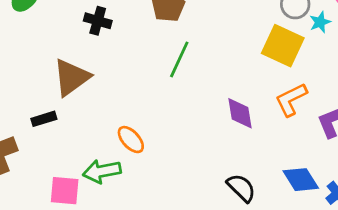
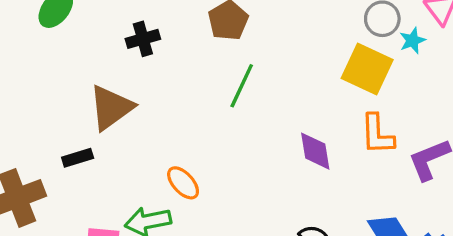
black cross: (98, 21) -> (143, 39), turned -32
orange L-shape: (291, 99) -> (377, 134), turned -66

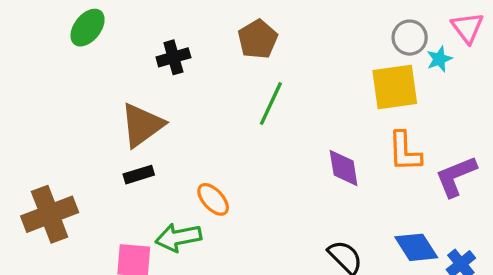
yellow square: (367, 69) -> (395, 87), turned -33
black rectangle: (78, 158) -> (139, 175), moved

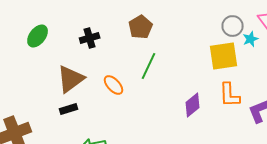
green ellipse: (88, 28) -> (38, 36), moved
purple diamond: (344, 168) -> (193, 105), turned 60
orange ellipse: (213, 199) -> (114, 85), moved

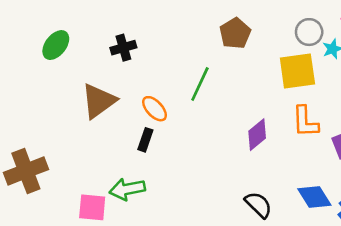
brown pentagon: (141, 27) -> (235, 33), moved
black rectangle: (69, 109) -> (145, 140), moved, turned -54

